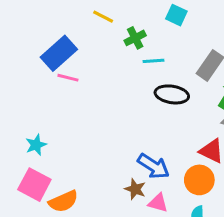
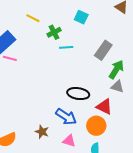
black ellipse: (172, 94) -> (78, 94), moved
brown star: (135, 189) -> (42, 132), moved

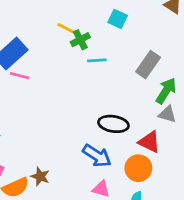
yellow line: (33, 18) -> (66, 29), moved
brown star: (42, 132) -> (40, 176), moved

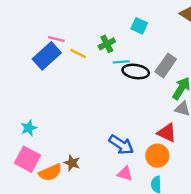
yellow line: (66, 29) -> (78, 53), moved
pink line: (20, 76) -> (56, 39), moved
black ellipse: (113, 124) -> (136, 71), moved

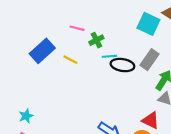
cyan square: (139, 26) -> (148, 24), moved, size x1.5
pink line: (56, 39) -> (77, 28), moved
yellow line: (78, 53) -> (70, 60), moved

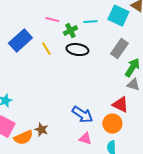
cyan line: (109, 56) -> (90, 22), moved
yellow line: (70, 60) -> (46, 49), turned 32
black ellipse: (122, 65) -> (77, 50), moved

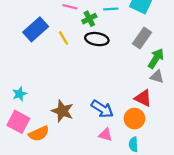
brown star: (41, 130) -> (62, 111), moved, size x1.5

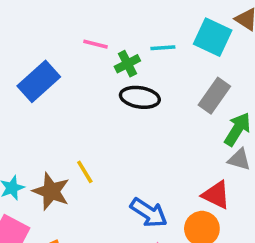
yellow line: (64, 38) -> (85, 172), moved
brown star: (62, 111) -> (51, 191), moved

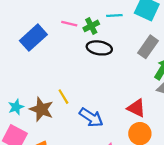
pink line: (95, 44) -> (69, 24), moved
red triangle: (216, 195) -> (136, 108), moved
blue arrow: (149, 213) -> (91, 117), moved

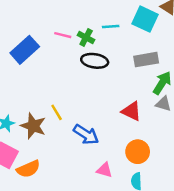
green cross: (91, 26) -> (86, 38), turned -35
gray rectangle: (148, 47) -> (146, 60), turned 45
red triangle: (136, 108) -> (131, 111), moved

